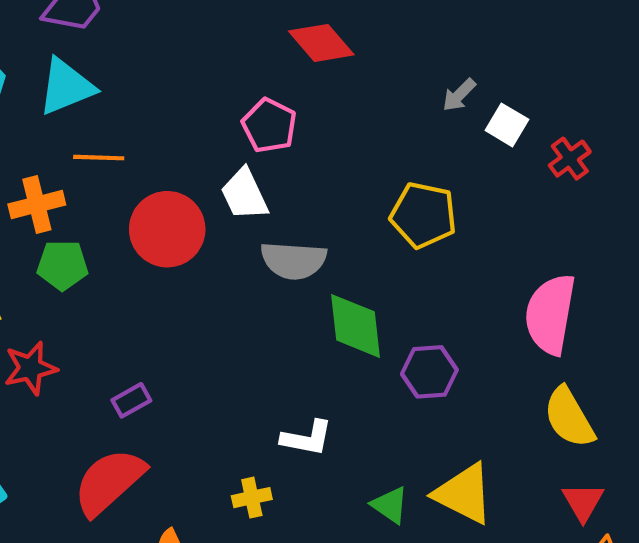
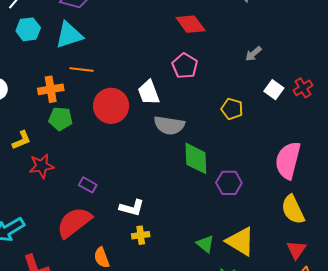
white square: (507, 125) -> (274, 90), moved
pink pentagon: (269, 126) -> (185, 66), moved
yellow pentagon: (423, 215) -> (232, 109), size x0.7
purple rectangle: (131, 400) -> (88, 185), turned 54
white L-shape: (307, 438) -> (132, 208), moved

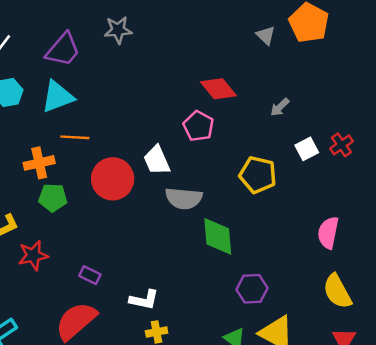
red diamond: (191, 24) -> (218, 89), moved
white square: (274, 90) -> (307, 149), turned 30
yellow pentagon: (232, 109) -> (258, 175), size x1.4
pink semicircle: (288, 160) -> (328, 233), size x0.7
purple hexagon: (229, 183) -> (252, 289), moved

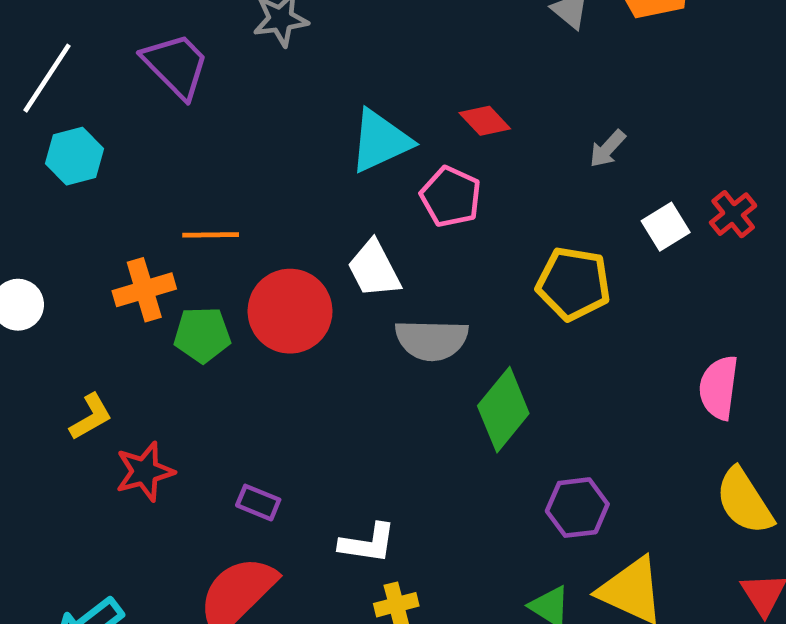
purple trapezoid: (63, 50) -> (176, 65), turned -81
red diamond: (218, 89) -> (485, 121), size x0.7
cyan triangle: (58, 97) -> (380, 141), moved
green pentagon: (53, 198) -> (202, 335), moved
green diamond: (218, 236) -> (503, 410), turned 48

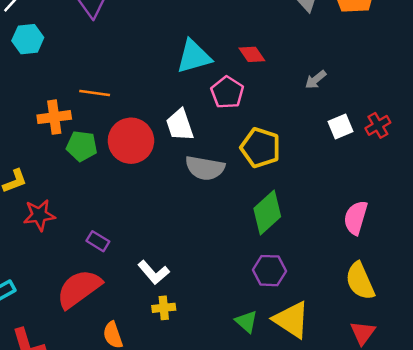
yellow pentagon: (573, 284) -> (260, 148), moved
green diamond: (503, 410) -> (267, 212), moved
white L-shape: (368, 543) -> (153, 272), turned 32

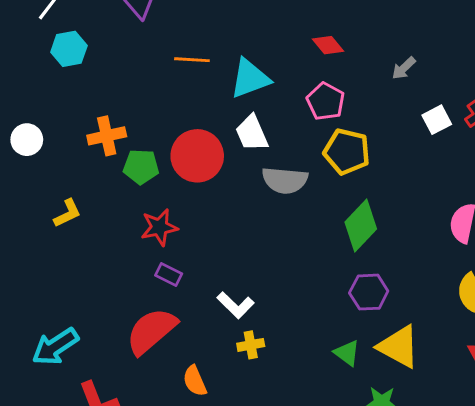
cyan triangle: (194, 57) -> (250, 78), moved
pink pentagon: (227, 92) -> (326, 101), moved
orange line: (95, 93) -> (192, 60), moved
red star: (39, 215) -> (159, 227), moved

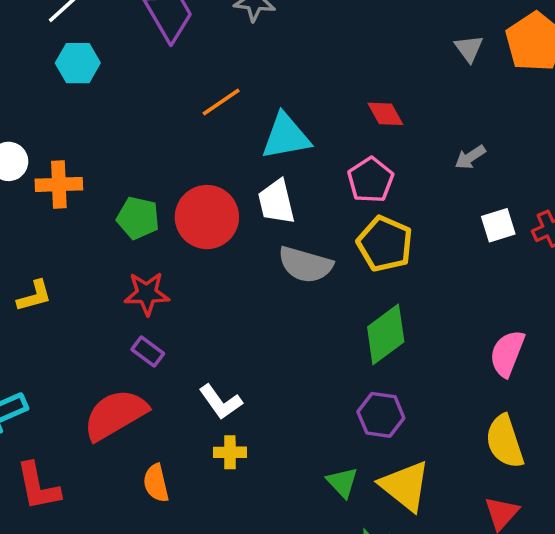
orange line: (192, 60) -> (221, 102), turned -48
orange cross: (107, 136) -> (59, 184), moved
yellow L-shape: (67, 213) -> (34, 296), moved

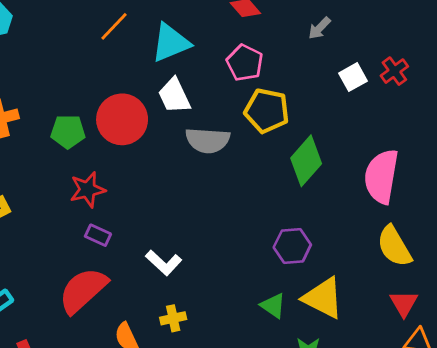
green diamond: (386, 334) -> (306, 161), moved
pink semicircle: (507, 353) -> (381, 176), size x1.4
yellow cross: (230, 452) -> (173, 318), moved

